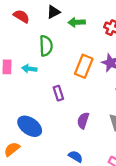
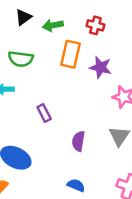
green semicircle: (46, 46) -> (21, 59), turned 108
orange rectangle: (84, 66) -> (71, 54), moved

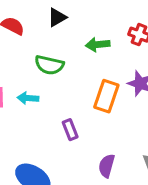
green arrow: (53, 25) -> (98, 44), moved
orange rectangle: (71, 54) -> (106, 96), moved

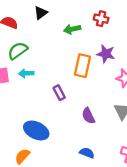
green semicircle: (49, 65) -> (18, 51), moved, turned 138
purple semicircle: (107, 166) -> (88, 116), turned -35

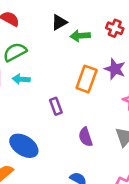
black triangle: (41, 13) -> (59, 22), moved

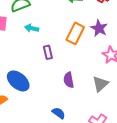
cyan arrow: (21, 79) -> (32, 28), moved

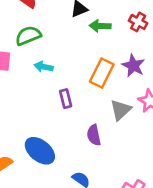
blue ellipse: (18, 81) -> (40, 151), moved
gray triangle: (100, 84) -> (121, 110), moved

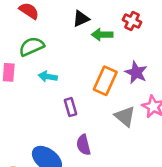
red cross: (138, 22) -> (132, 21), moved
gray triangle: (121, 110) -> (125, 116), turned -35
purple semicircle: (94, 135) -> (83, 145), moved

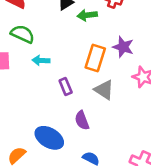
green semicircle: (32, 46) -> (23, 34), turned 55
gray triangle: (125, 116) -> (104, 90), moved

